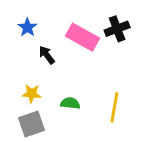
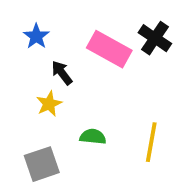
black cross: (117, 29) -> (155, 38), turned -35
yellow star: (32, 94) -> (49, 104), moved, turned -30

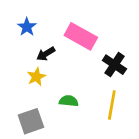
black cross: (155, 38) -> (114, 65), moved
black arrow: (62, 73) -> (46, 54), turned -84

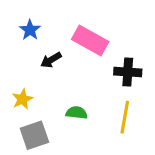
black cross: (114, 65) -> (128, 72), turned -30
yellow star: (36, 77) -> (22, 99), moved

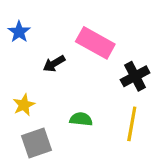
blue star: (30, 30) -> (19, 32), moved
black cross: (128, 72) -> (135, 76), turned -32

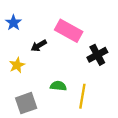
yellow star: (24, 105) -> (17, 65), moved
yellow line: (132, 124) -> (82, 96), moved

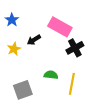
black cross: (97, 55) -> (75, 48), moved
yellow star: (17, 65) -> (14, 49), moved

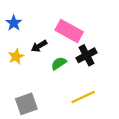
green semicircle: (51, 75) -> (59, 63), moved, turned -40
yellow line: (72, 84) -> (83, 97), turned 55

